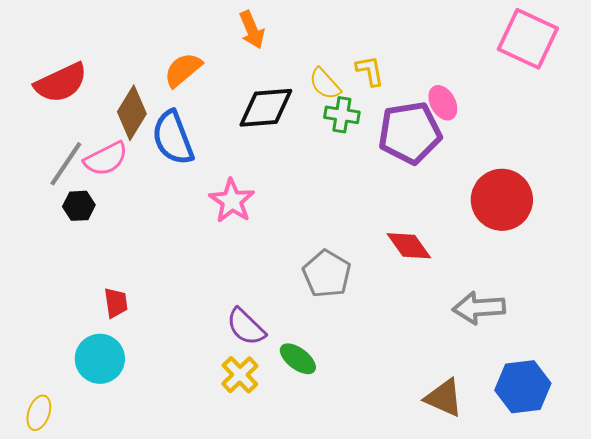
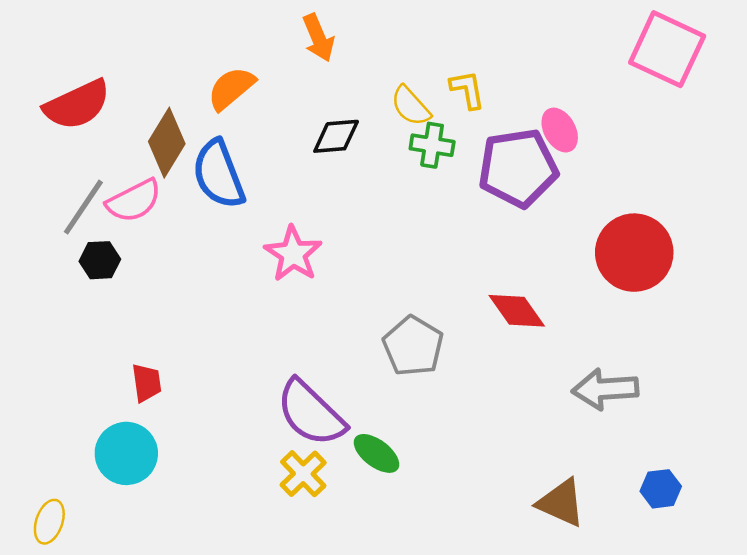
black diamond: (266, 108) -> (336, 136), size x0.7
purple semicircle: (246, 327) -> (311, 413), size x1.4
blue hexagon: (523, 387) -> (661, 489), size x0.6

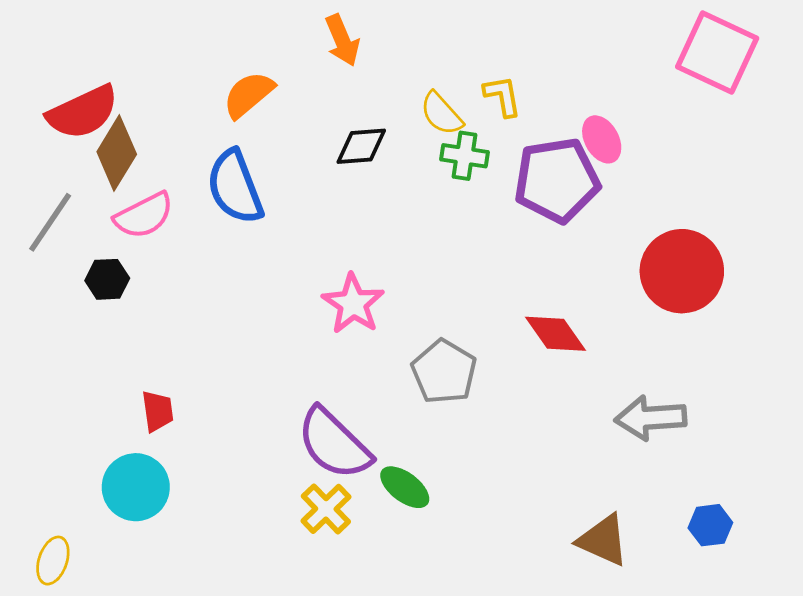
brown diamond: (167, 143) -> (117, 153), moved
gray line: (83, 207) -> (50, 222), moved
pink star: (293, 254) -> (353, 304), moved

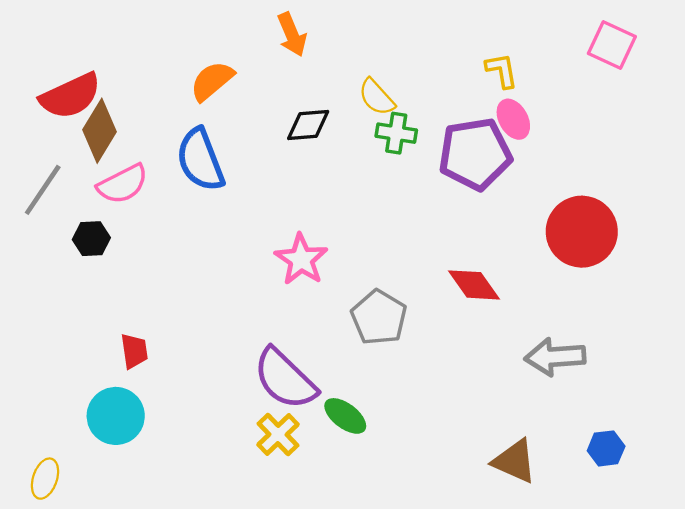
pink square: (717, 52) -> (612, 45), size x0.7
yellow L-shape: (503, 96) -> (502, 70), moved

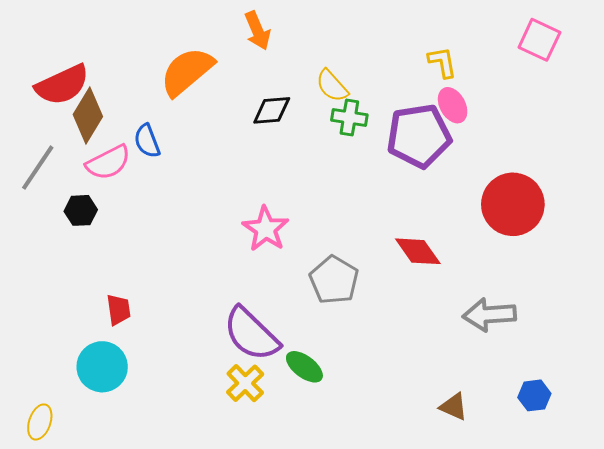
orange semicircle: (212, 81) -> (187, 72), size x1.4
blue semicircle: (200, 160) -> (147, 141), moved, size x0.6
brown triangle: (515, 461) -> (454, 407), size x0.7

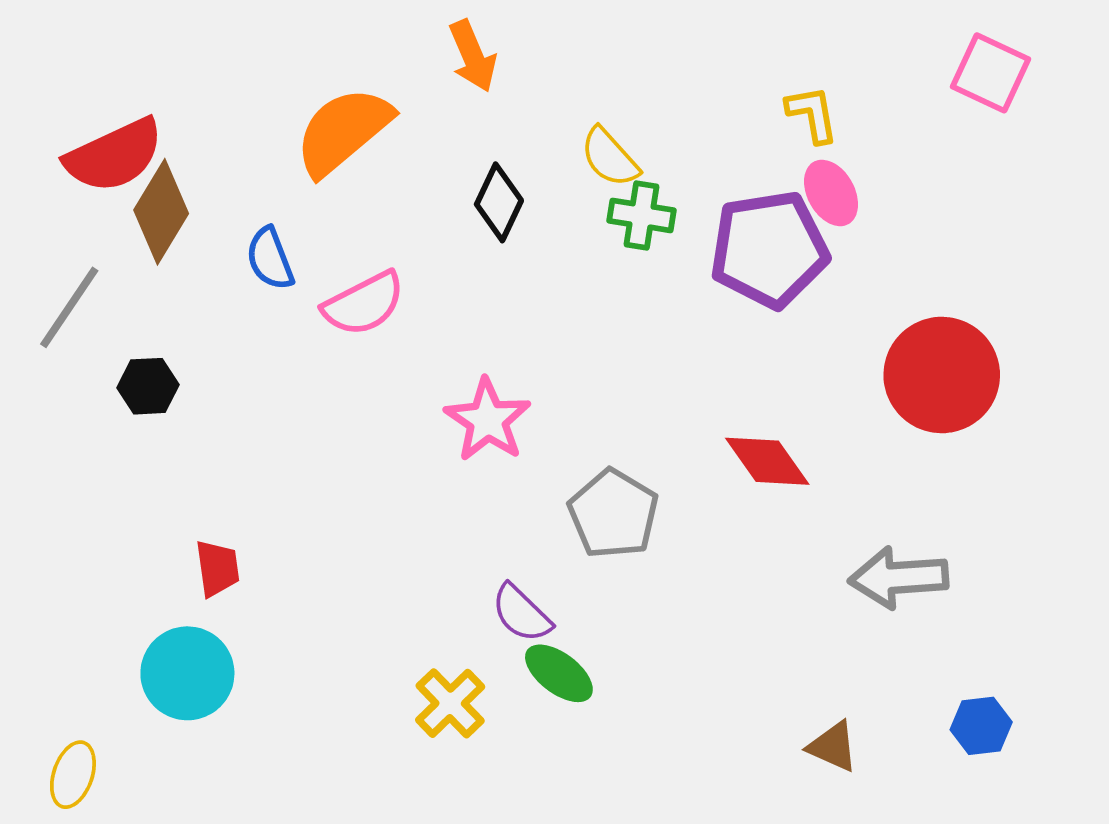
black diamond: (272, 110) -> (499, 202), turned -60
pink semicircle: (108, 162) -> (364, 304), moved
purple semicircle: (251, 334) -> (521, 613), moved, size x0.6

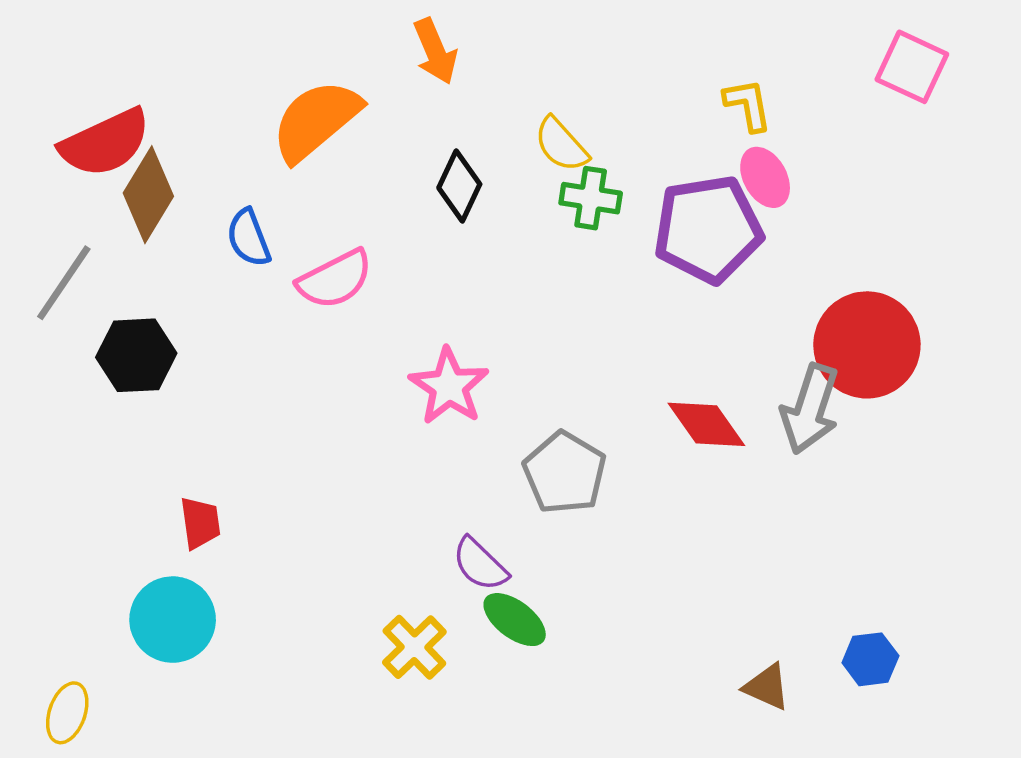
black hexagon: (148, 386) -> (136, 355), size x1.4
gray arrow: (899, 578) -> (810, 409), moved, turned -68
blue hexagon: (981, 726) -> (870, 659), moved

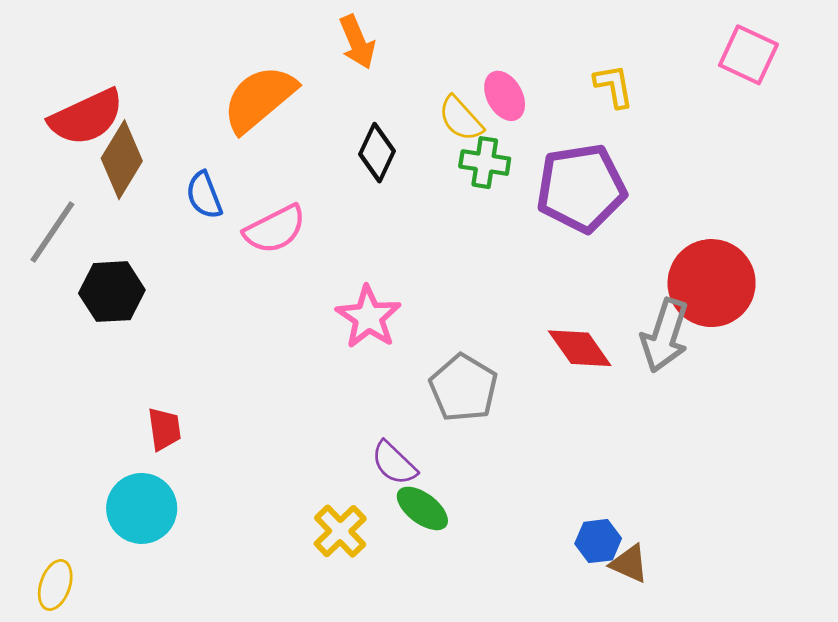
pink ellipse: (765, 177) -> (505, 96), moved
blue hexagon: (870, 659) -> (598, 541), moved

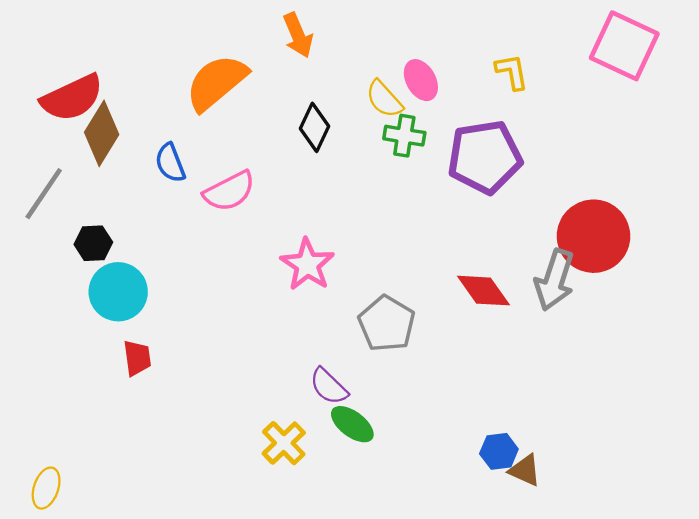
pink square: (748, 55) -> (624, 46), size x1.4
black hexagon: (112, 292) -> (93, 243), size x0.7
cyan circle: (142, 508) -> (118, 292), moved

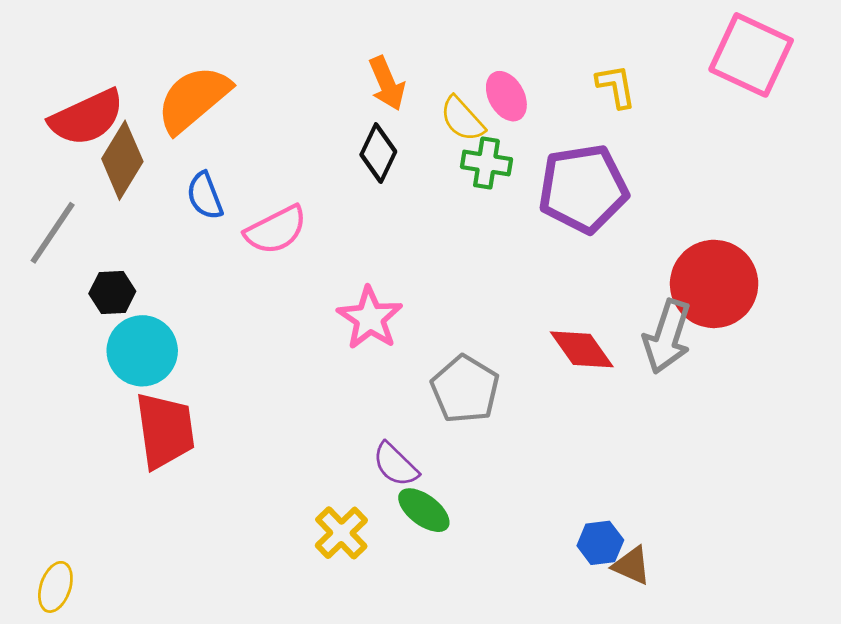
orange arrow: (298, 35) -> (387, 83), moved
orange semicircle: (216, 82) -> (193, 99), moved
red trapezoid: (137, 358) -> (165, 430), size x1.8

